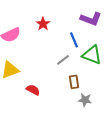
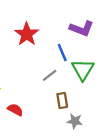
red star: (43, 24) -> (27, 34), size x1.5
green triangle: (92, 55) -> (83, 70), turned 40

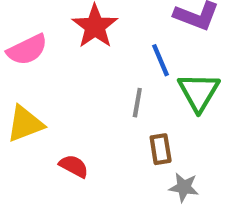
gray line: (50, 75) -> (137, 103), turned -42

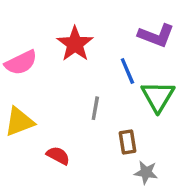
gray line: (137, 103) -> (95, 108), moved

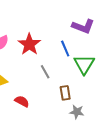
red star: (75, 44) -> (29, 44), moved
gray line: (95, 108) -> (45, 72), turned -40

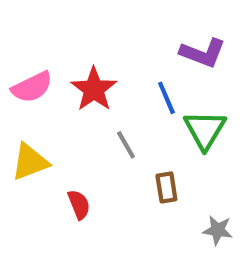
red semicircle: (22, 101) -> (79, 205), turned 40
gray star: (77, 112) -> (218, 230), moved

